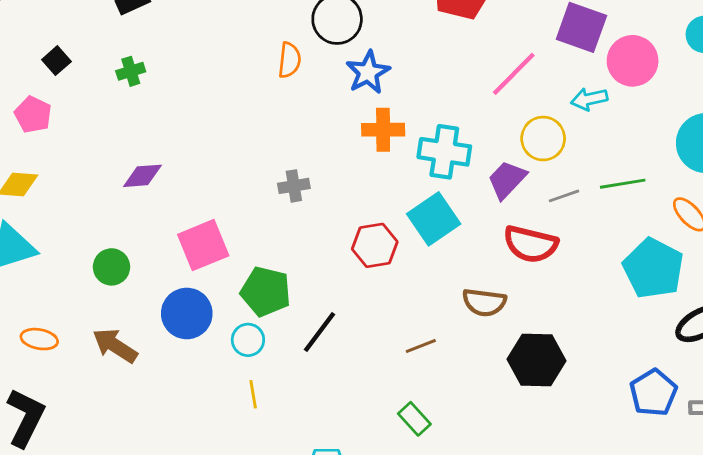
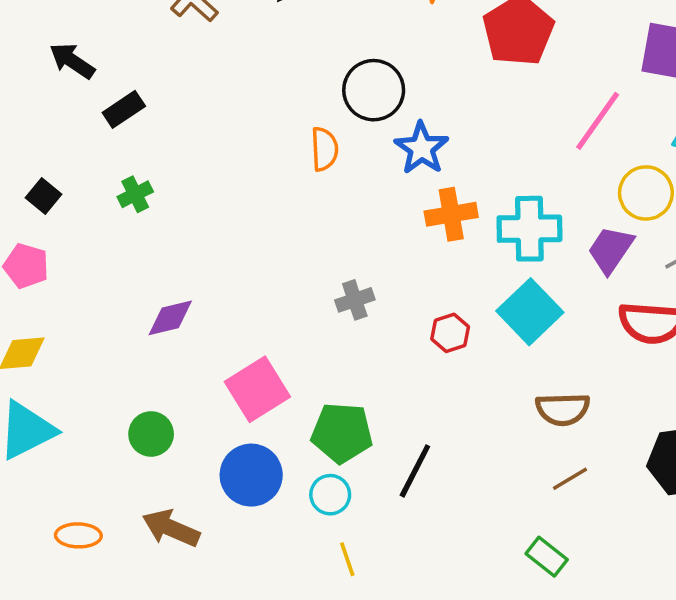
red hexagon: (375, 245) -> (450, 333), moved, size x0.7
brown semicircle: (484, 302) -> (563, 409), moved
brown line: (421, 346) -> (570, 479), moved

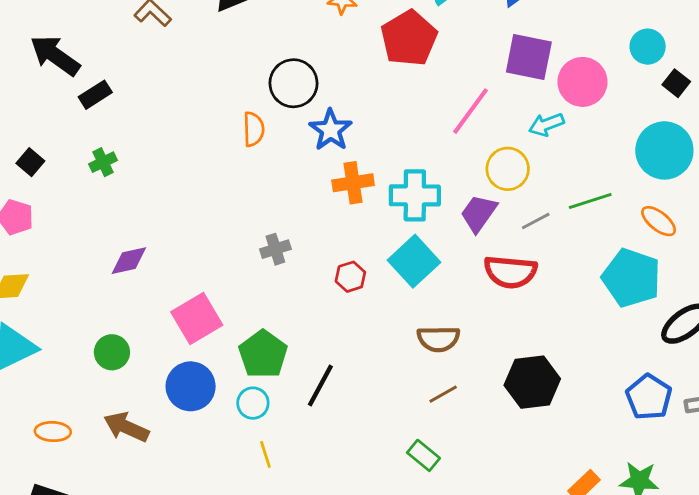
black arrow: (72, 61) -> (55, 55), size x1.4
green pentagon: (342, 433) -> (263, 354), turned 30

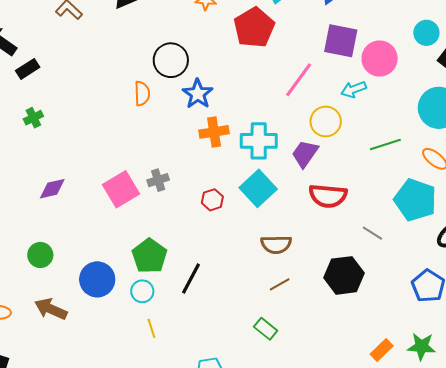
gray line: (536, 221) -> (372, 233), moved, turned 60
pink square: (197, 318) -> (121, 189), moved

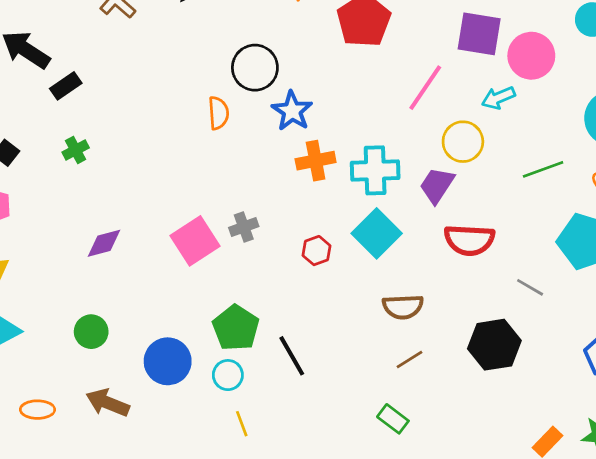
black line: (191, 278) -> (292, 356), turned -56

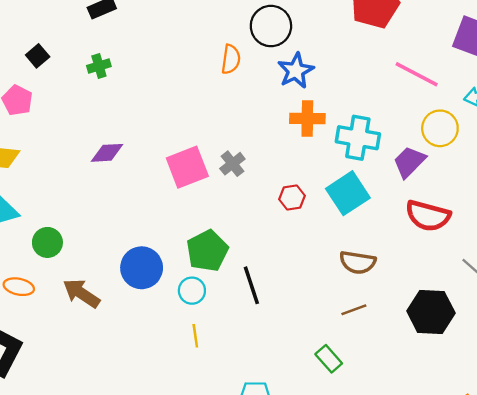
pink line: (425, 88) -> (417, 74), turned 72
gray cross: (244, 227) -> (232, 164), turned -30
green circle: (91, 332) -> (47, 242), moved

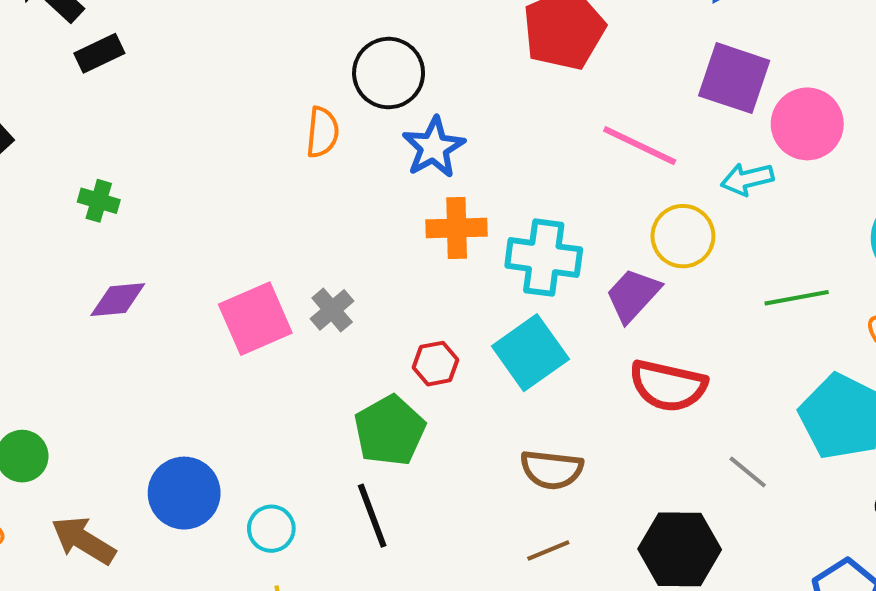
green cross: (99, 66) -> (99, 201), moved, turned 35
green pentagon: (207, 251) -> (390, 431), moved

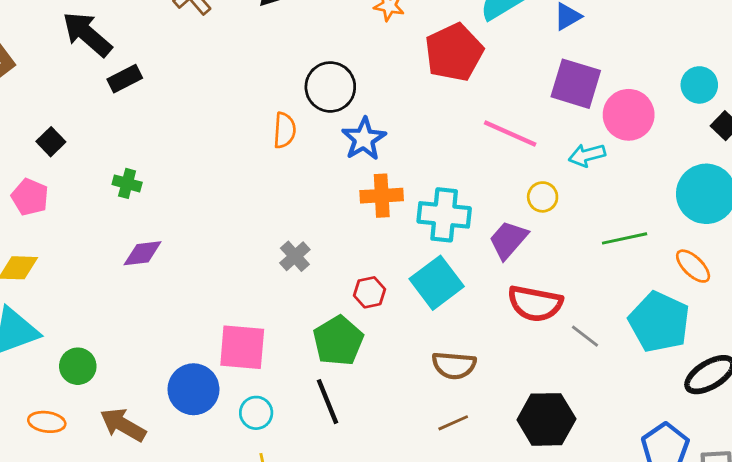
yellow circle: (683, 236) -> (543, 197), size x0.7
pink square: (255, 319) -> (242, 347), moved, turned 30
gray line: (748, 472) -> (585, 336), moved

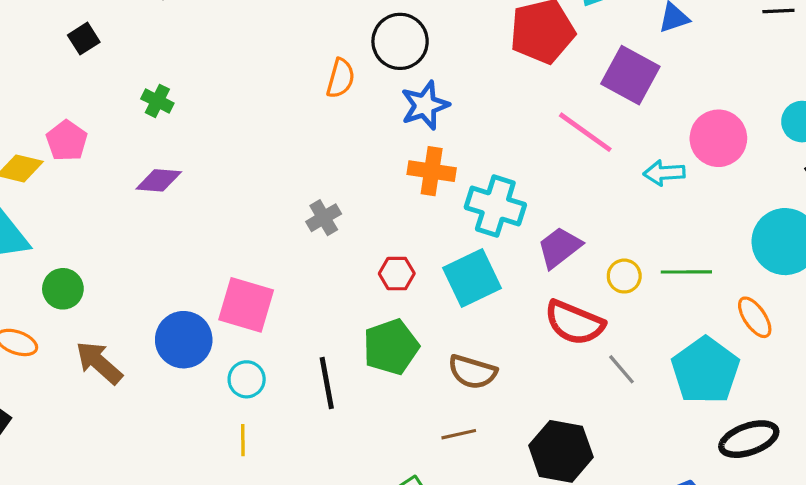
purple square: (576, 84) -> (630, 75), moved
pink pentagon: (30, 197) -> (67, 141), moved
yellow circle: (543, 197) -> (624, 276), moved
green pentagon: (338, 341) -> (391, 347), moved

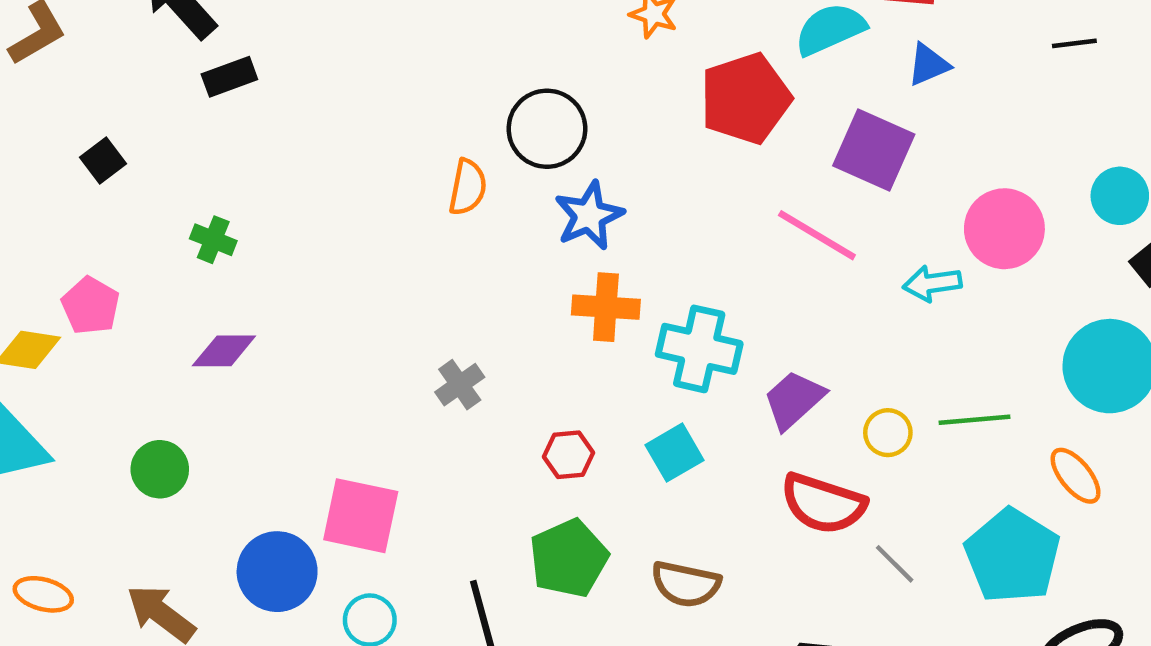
cyan square: (472, 278) -> (675, 453), size x0.7
green circle: (63, 289) -> (160, 469), moved

